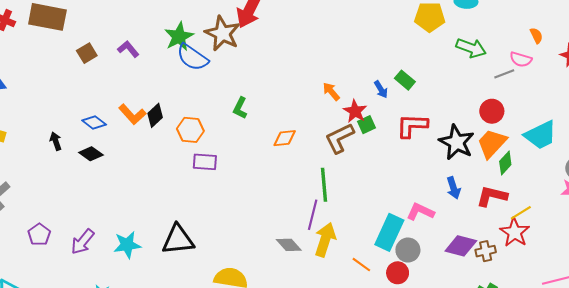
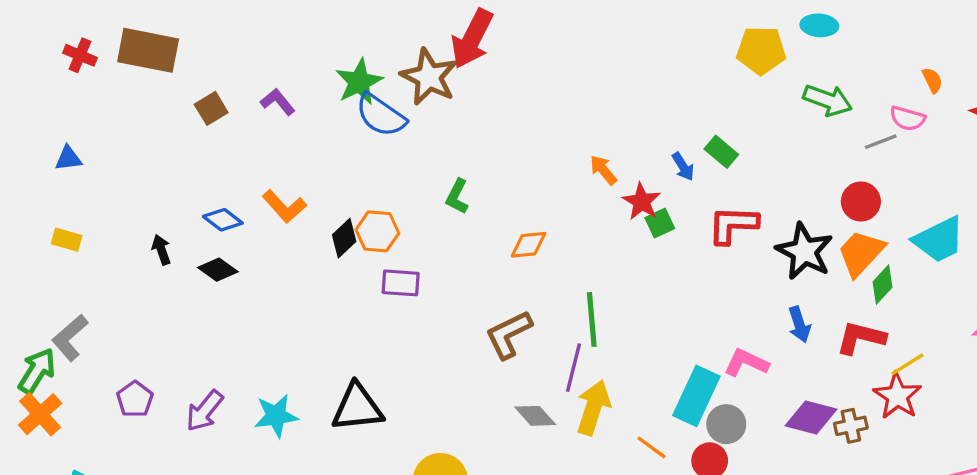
black diamond: (155, 115) -> (344, 238), moved
brown L-shape: (340, 138) -> (509, 334), moved

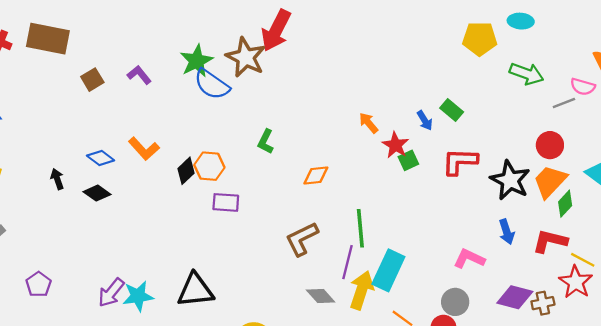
yellow line: (907, 364) -> (583, 260), turned 60
cyan rectangle: (696, 396) -> (388, 270), moved
purple arrow: (205, 411) -> (111, 293), moved

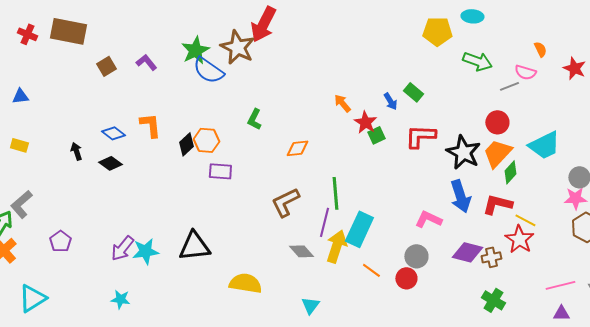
orange L-shape: (144, 149) -> (150, 125), turned -144
blue arrow: (507, 232) -> (460, 196), size x1.5

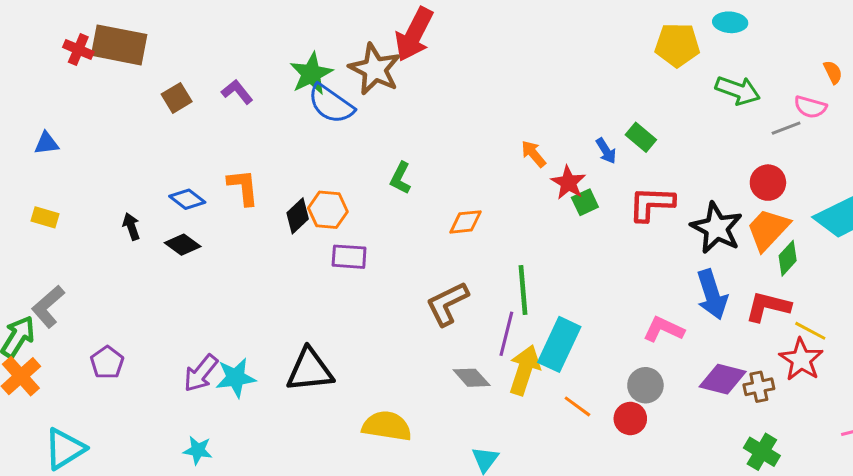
red cross: (27, 34) -> (78, 50), moved

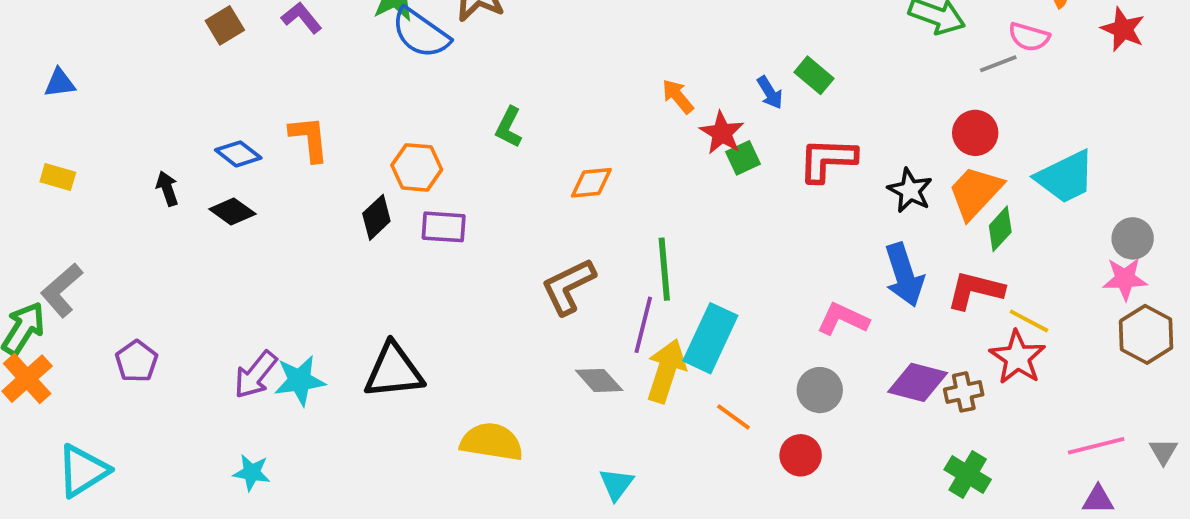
black diamond: (298, 216) -> (376, 217), moved
black star: (717, 228) -> (910, 190), size x0.7
red circle: (630, 419) -> (801, 455), moved

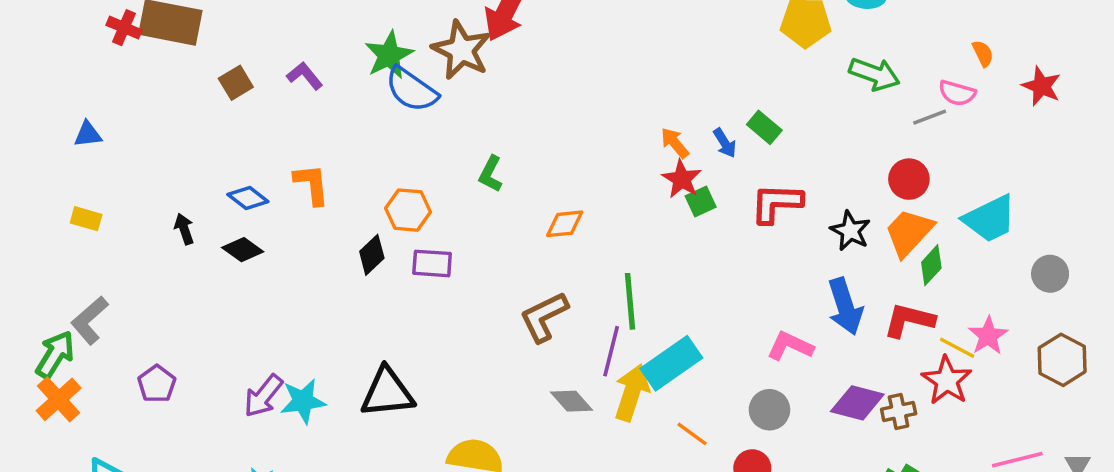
orange arrow: (678, 96) -> (675, 143), moved
pink star: (1125, 279) -> (988, 336), moved, turned -30
cyan rectangle: (710, 338) -> (671, 363), turned 30

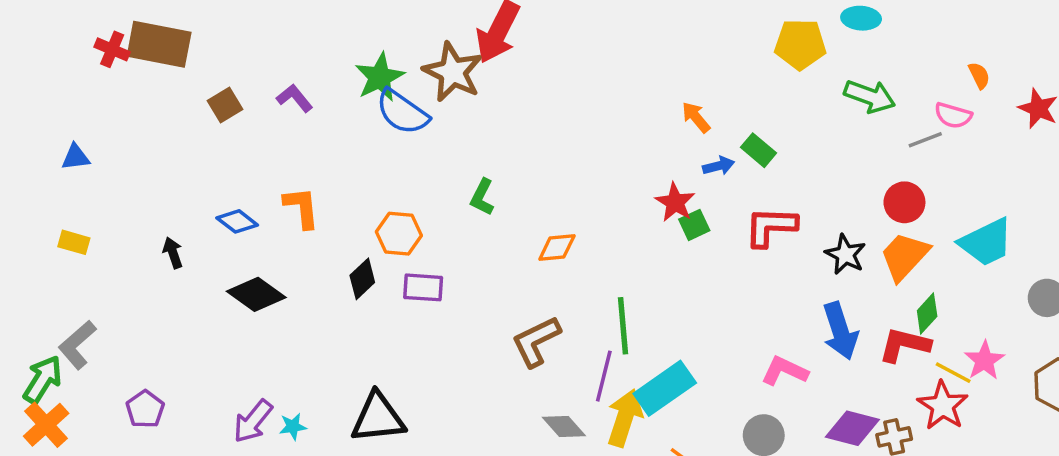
orange arrow: (675, 143) -> (696, 117), moved
blue arrow: (725, 143) -> (719, 166), turned -72
black diamond: (243, 250) -> (256, 294), moved, size x1.4
green diamond: (931, 265) -> (927, 314), moved
cyan star: (303, 401) -> (293, 426), size x0.6

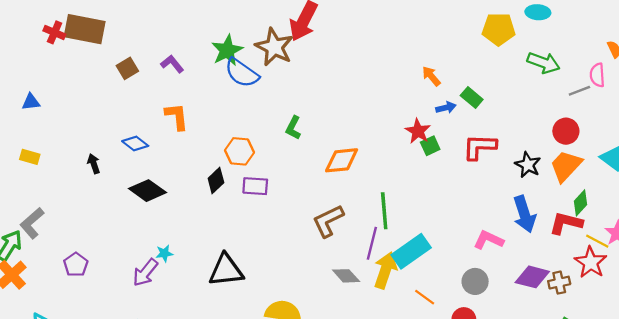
pink semicircle: (953, 115) -> (597, 75), turned 70
orange L-shape: (301, 208) -> (177, 117), moved
orange diamond: (557, 248) -> (342, 160), size x1.4
cyan star: (293, 426) -> (164, 253), moved

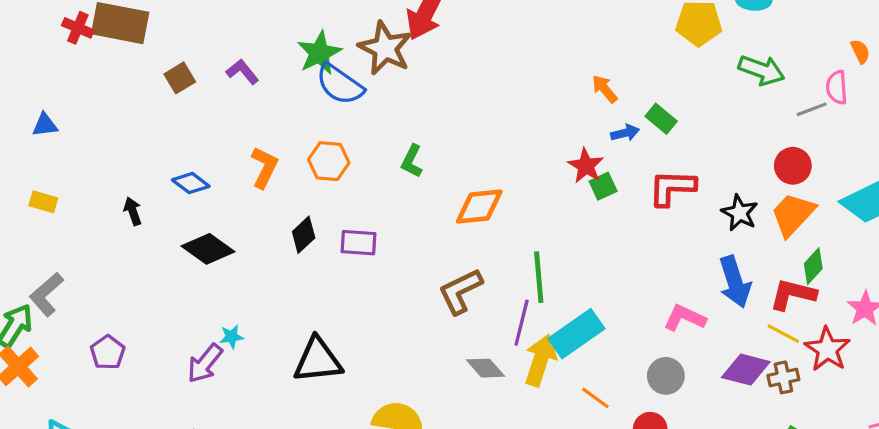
orange L-shape: (177, 117) -> (264, 167), moved, turned 32
orange hexagon: (240, 151) -> (329, 161), moved
yellow line: (597, 241) -> (783, 334), moved

